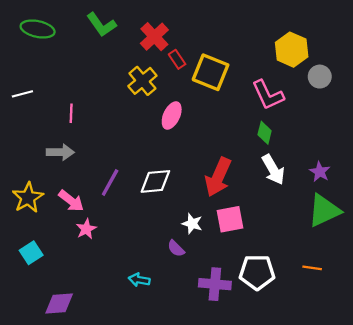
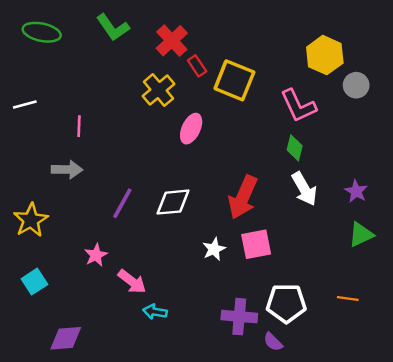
pink arrow: (71, 201) -> (132, 282), moved
green triangle: (324, 211) -> (361, 235), size x0.7
white star: (192, 224) -> (214, 249), turned 30
purple semicircle: (176, 248) -> (273, 342), moved

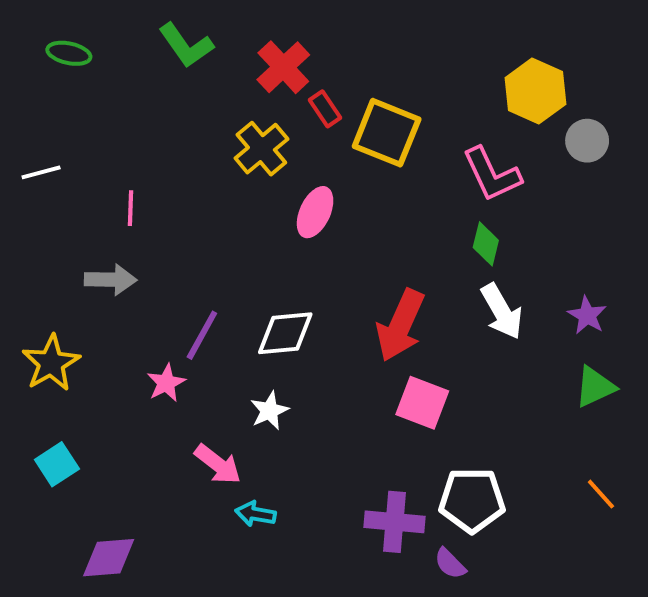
green ellipse: (42, 32) -> (69, 53), size x0.7
pink square: (256, 244) -> (422, 403), turned 32
white star: (214, 249) -> (269, 411), moved
pink star: (96, 255) -> (166, 383), moved
orange line: (348, 298) -> (601, 494), moved, turned 40

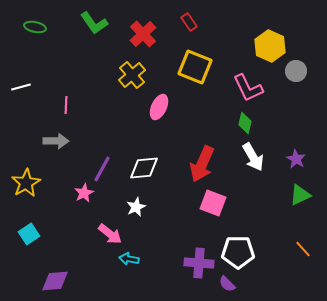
red rectangle: (325, 109) -> (189, 22), moved

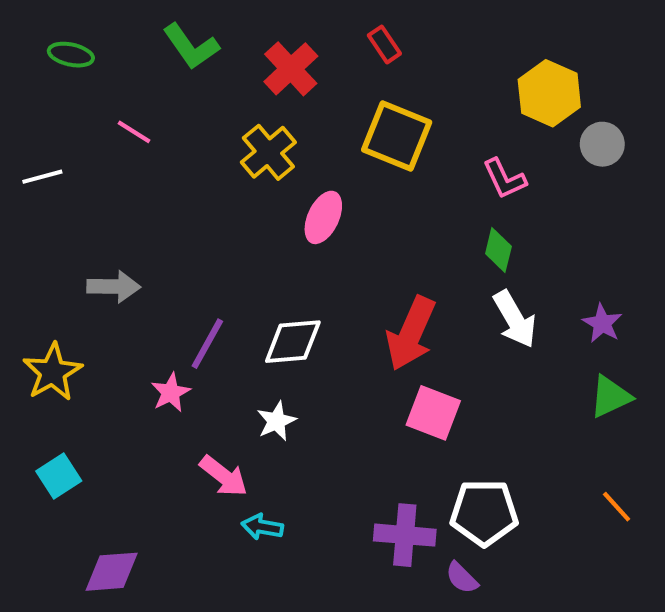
pink L-shape: (248, 88) -> (505, 179), size x0.7
pink line: (66, 105) -> (134, 132), moved, turned -60

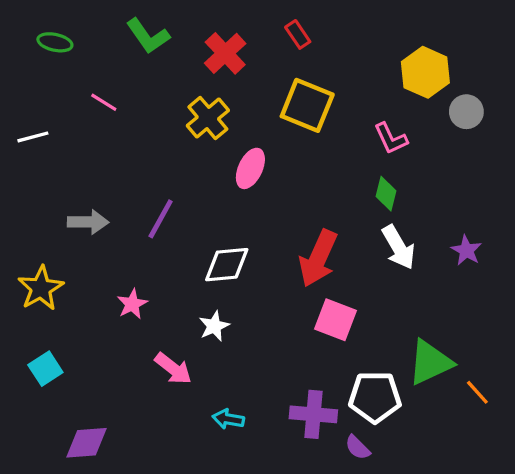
purple line: (207, 344) -> (161, 219), moved
green triangle: (610, 397) -> (430, 362), moved, size x1.4
cyan arrow: (262, 527) -> (228, 419), moved

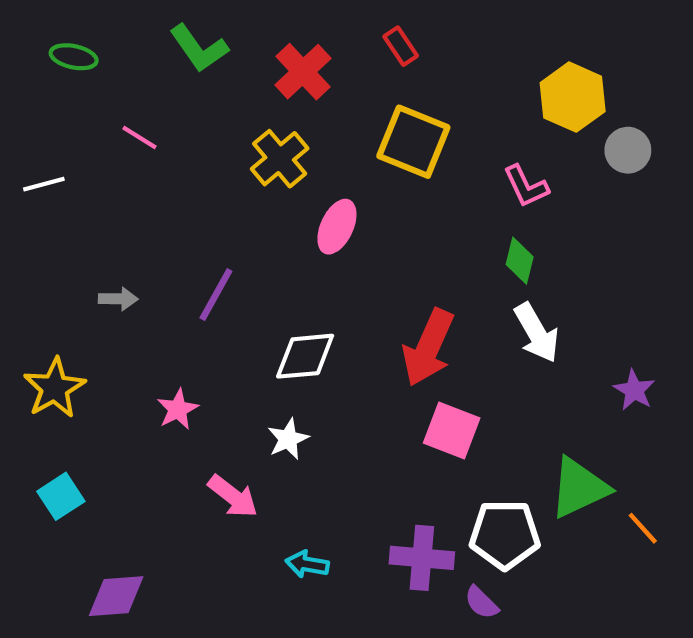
gray arrow: (88, 222) -> (118, 299), size x0.7
purple star: (466, 250) -> (634, 390), moved

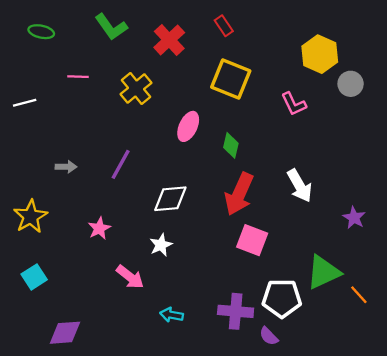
pink line: (139, 137) -> (78, 77), turned -30
yellow cross: (280, 159) -> (136, 89), moved
green diamond: (520, 261) -> (231, 145), moved

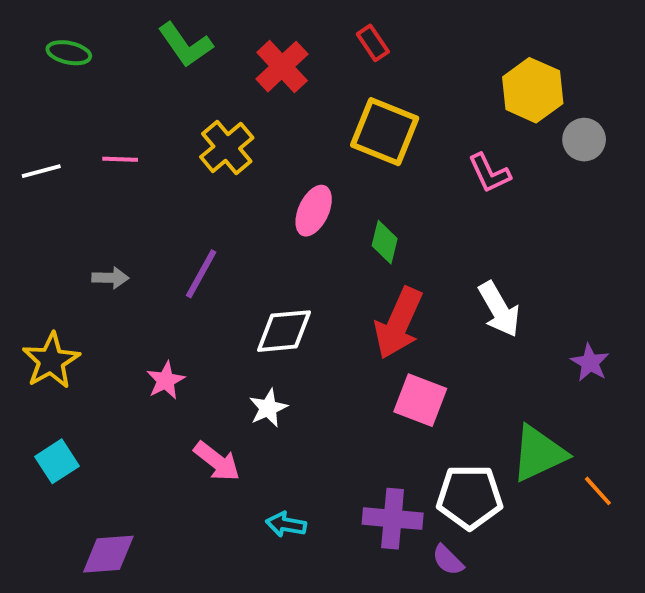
pink line: (78, 77) -> (120, 159), moved

